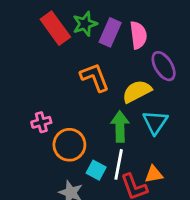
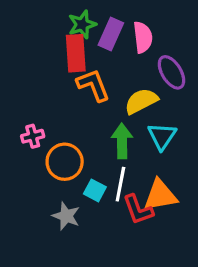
red rectangle: (55, 28) -> (76, 53), moved, turned 32
orange triangle: (154, 174) -> (160, 195), size x1.6

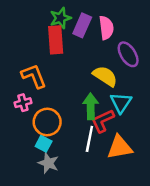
orange L-shape: (93, 85) -> (34, 76), moved
yellow semicircle: (141, 101) -> (105, 76), turned 60
cyan square: (95, 190) -> (44, 144), moved
red L-shape: (138, 210) -> (103, 121), moved, turned 85

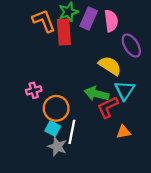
orange L-shape: (34, 76) -> (44, 21), moved
green arrow: (91, 106) -> (97, 94), turned -75
white line: (89, 139) -> (72, 132), moved
orange triangle: (120, 147) -> (123, 132), size x0.6

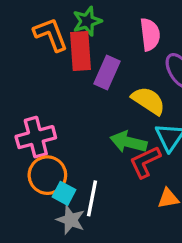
purple rectangle: (89, 19) -> (107, 73), moved
pink cross: (34, 90) -> (36, 137), size x1.6
orange circle: (56, 108) -> (47, 175), moved

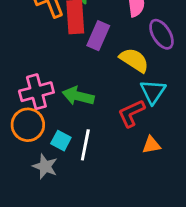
green arrow: (128, 142) -> (78, 96), moved
orange circle: (47, 175) -> (28, 125), moved
gray star: (71, 220) -> (45, 166), moved

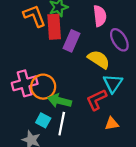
green arrow: (78, 96) -> (60, 101), moved
orange circle: (28, 125) -> (43, 87), moved

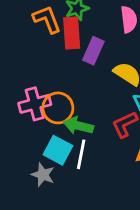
cyan square: (43, 120) -> (58, 150), size x1.5

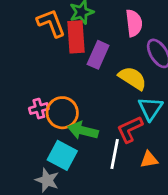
pink cross: (35, 104) -> (39, 109), size x0.6
white line: (81, 154) -> (115, 154), moved

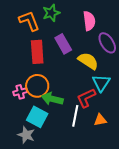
red rectangle: (76, 37) -> (37, 52), moved
purple rectangle: (98, 55) -> (63, 44), turned -54
pink cross: (39, 109) -> (20, 92), moved

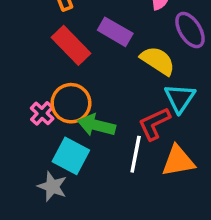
purple rectangle: (63, 44) -> (115, 32), turned -30
red rectangle: (37, 52) -> (71, 45), turned -40
pink cross: (20, 92) -> (42, 113), turned -32
orange triangle: (100, 120) -> (178, 161), size x1.5

